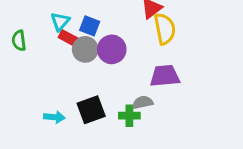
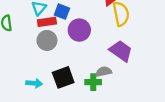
red rectangle: (70, 39) -> (47, 22), turned -36
gray circle: (85, 49) -> (47, 40), moved
purple trapezoid: (165, 76) -> (121, 51), turned 40

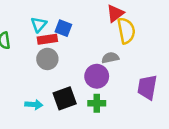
purple circle: (79, 30) -> (97, 76), moved
purple trapezoid: (121, 51) -> (147, 87), moved, turned -115
gray semicircle: (104, 72) -> (110, 58), moved

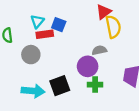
gray circle: (47, 59) -> (31, 55), moved
green cross: (97, 103) -> (95, 85), moved
cyan arrow: (34, 105) -> (33, 91), size x1.5

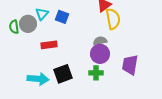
red rectangle: (45, 34) -> (49, 45), moved
gray circle: (31, 55) -> (28, 24), moved
purple circle: (88, 66) -> (100, 54), moved

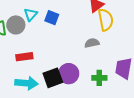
red rectangle: (49, 45) -> (24, 57), moved
purple circle: (100, 54) -> (69, 74), moved
green cross: (96, 73) -> (99, 78), moved

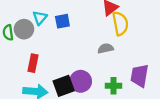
blue square: (52, 18) -> (62, 21), turned -32
red rectangle: (24, 57) -> (33, 63), turned -70

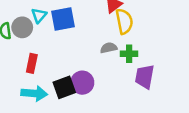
blue square: (62, 21) -> (63, 19), size x1.5
green cross: (113, 86) -> (129, 54), moved

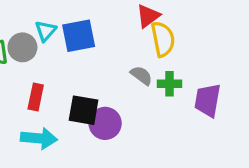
gray semicircle: (109, 48) -> (141, 75), turned 49
purple trapezoid: (145, 77) -> (208, 100), moved
black square: (64, 87) -> (84, 110), moved, turned 30

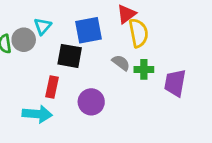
blue square: (79, 36) -> (89, 30), moved
red rectangle: (36, 97) -> (52, 87), moved
black square: (84, 110) -> (70, 56), moved

